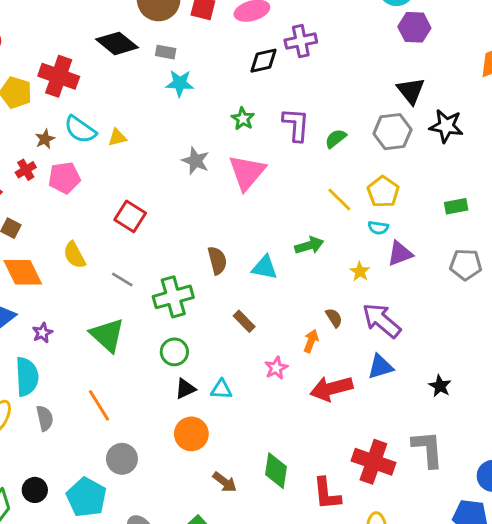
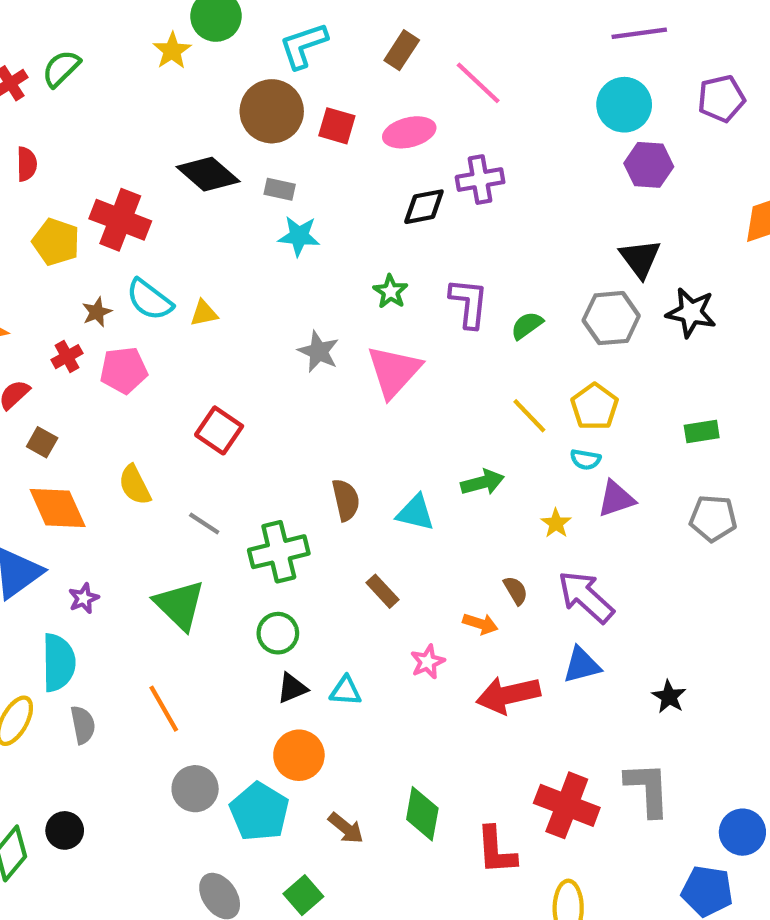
orange arrow: (311, 341) -> (480, 624), turned 85
cyan pentagon: (86, 497) -> (259, 812), moved

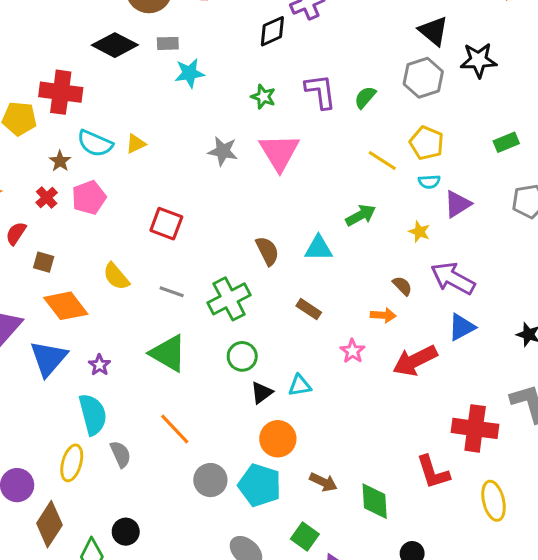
green diamond: (422, 814) -> (375, 501), moved

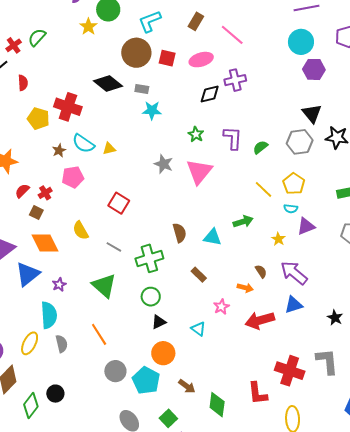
red cross: (47, 198) -> (45, 193), moved
cyan triangle: (300, 385) -> (198, 329), moved, turned 35

